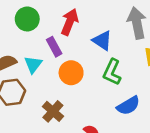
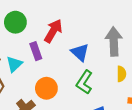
orange circle: (71, 73) -> (46, 88), moved

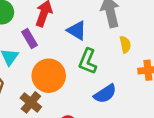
orange circle: (46, 88) -> (49, 76), size x1.4

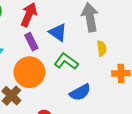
purple rectangle: (30, 39) -> (31, 42), moved
green L-shape: (88, 61) -> (66, 61), turned 100

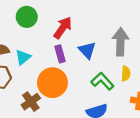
green L-shape: (66, 61) -> (102, 81), moved

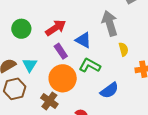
red arrow: (63, 28) -> (56, 28), turned 40
green L-shape: (102, 81) -> (90, 65), moved

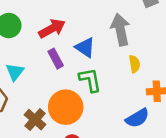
green L-shape: (90, 65) -> (90, 80), turned 45
orange circle: (63, 78) -> (66, 107), moved
blue semicircle: (109, 90) -> (137, 118), moved

